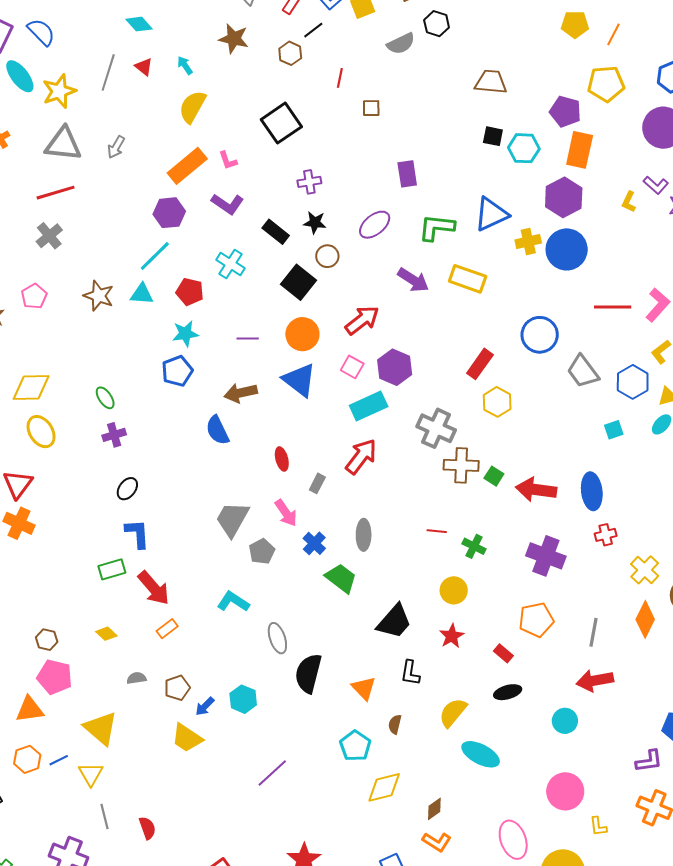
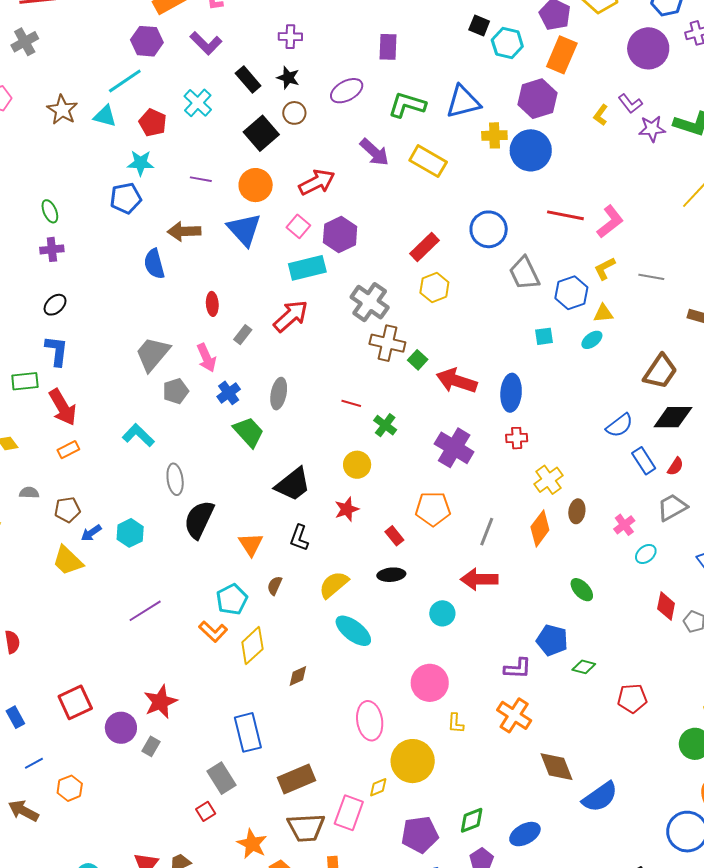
yellow diamond: (384, 787) -> (252, 646), turned -39
orange L-shape: (437, 842) -> (213, 631), moved

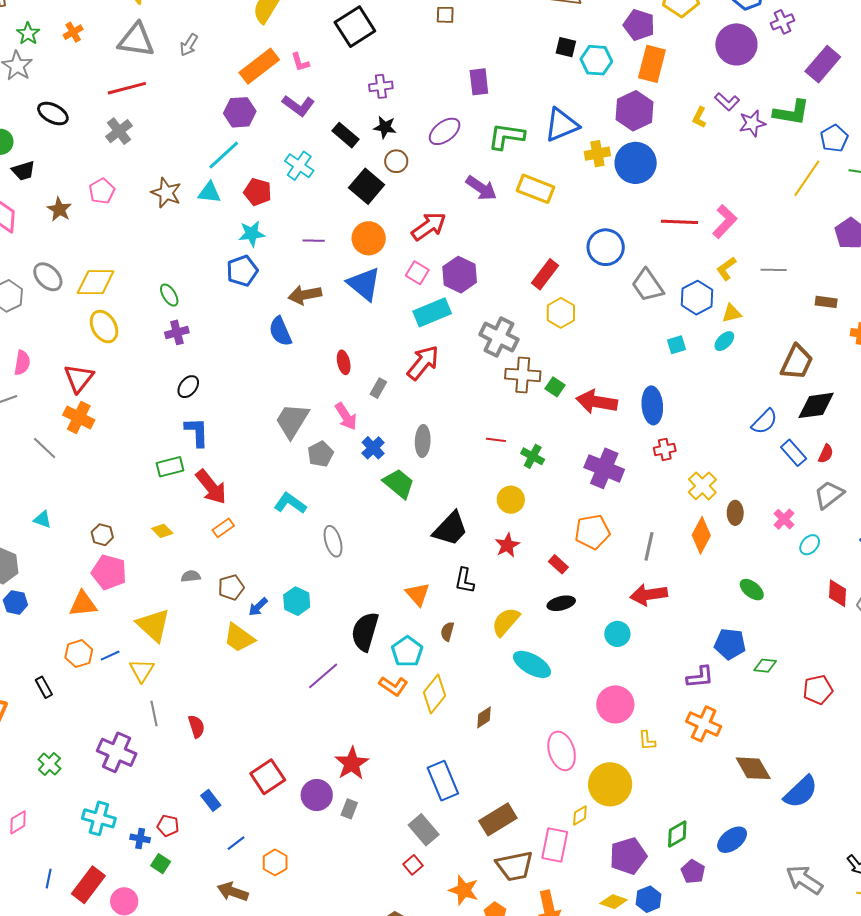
black semicircle: (199, 520) -> (365, 632), moved

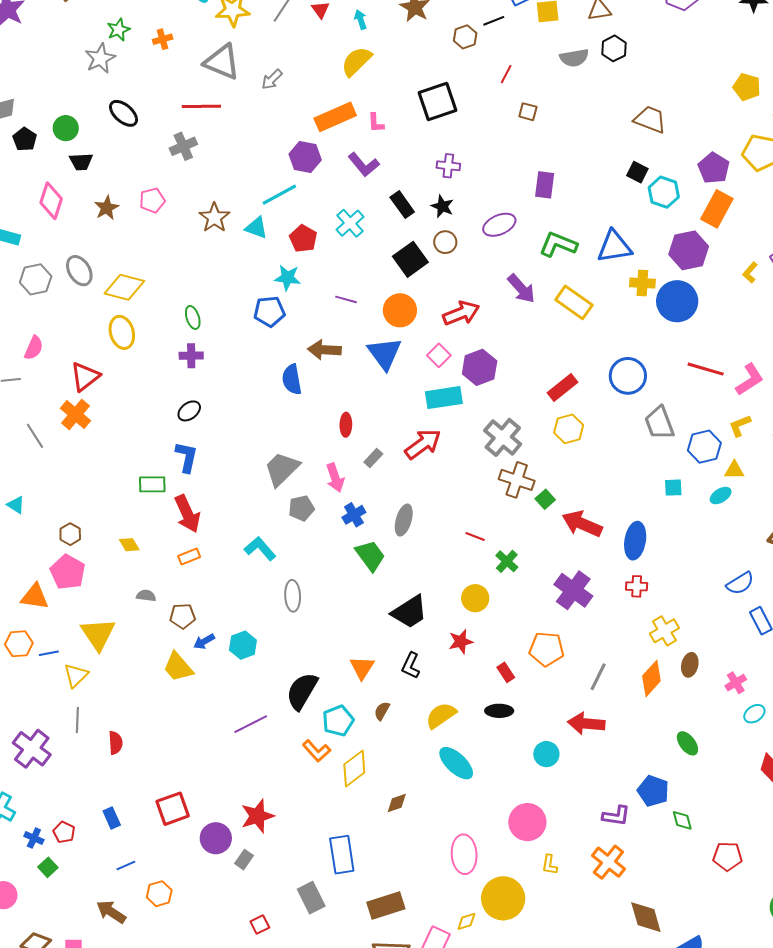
green diamond: (765, 666) -> (682, 820), turned 55
red square: (413, 865) -> (260, 925), moved

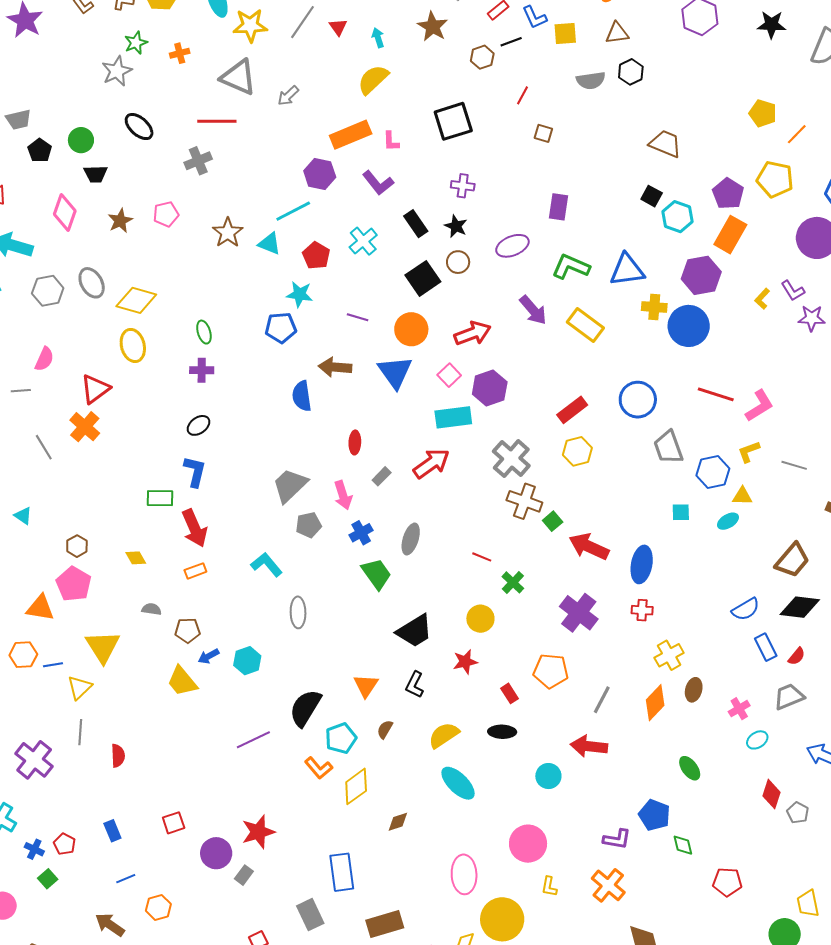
red square: (173, 809) -> (174, 823), size x0.7

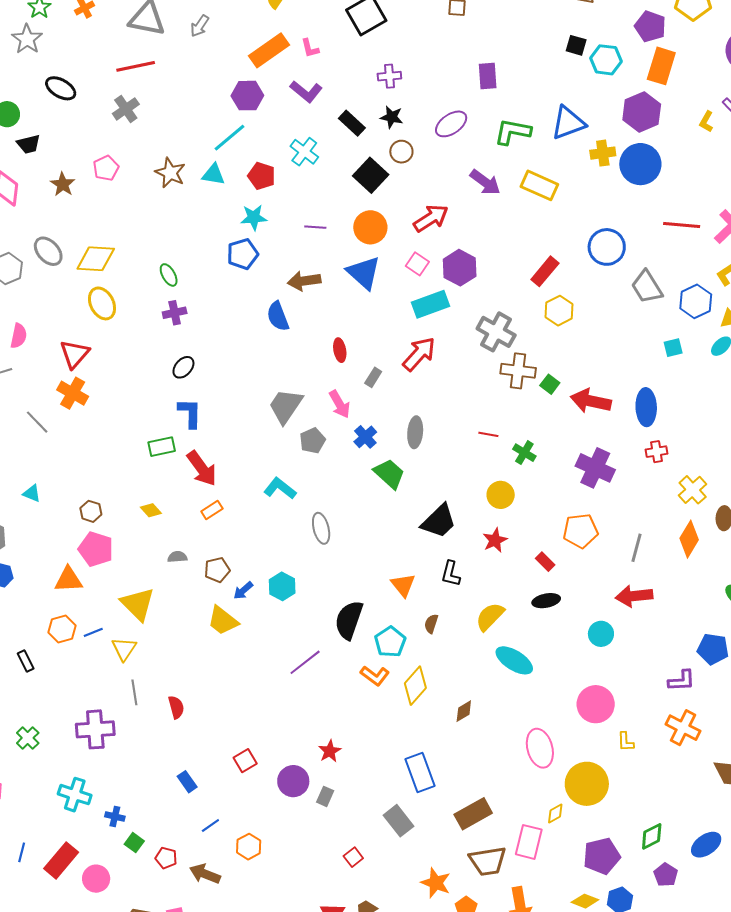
purple cross: (34, 760) -> (95, 729), turned -30
red star: (258, 832) -> (330, 751), size x0.7
red pentagon: (65, 844) -> (166, 858), moved

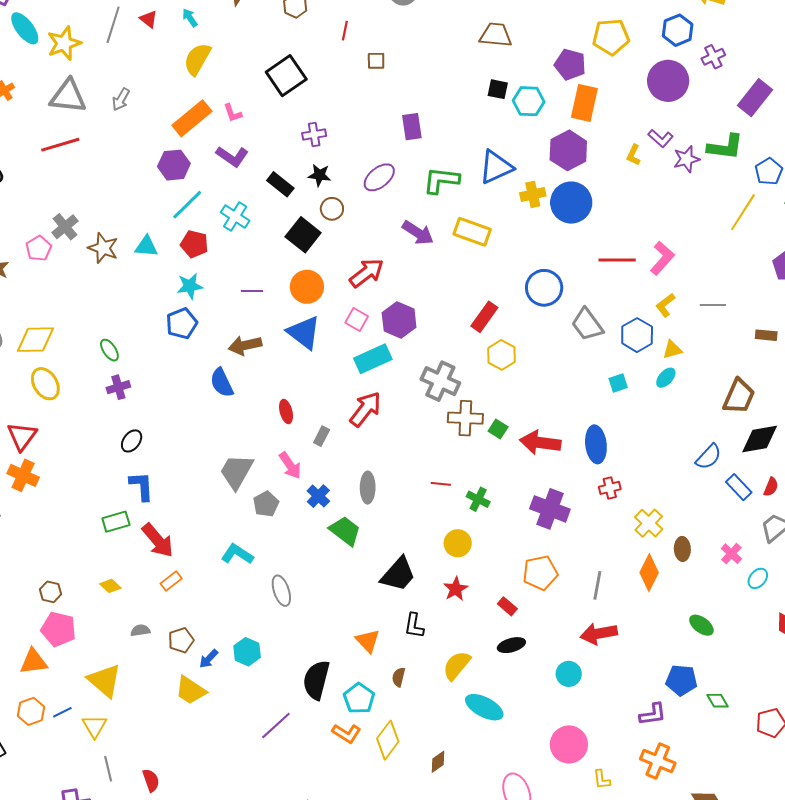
gray cross: (126, 109) -> (65, 227), moved
cyan line: (229, 138) -> (187, 205), moved

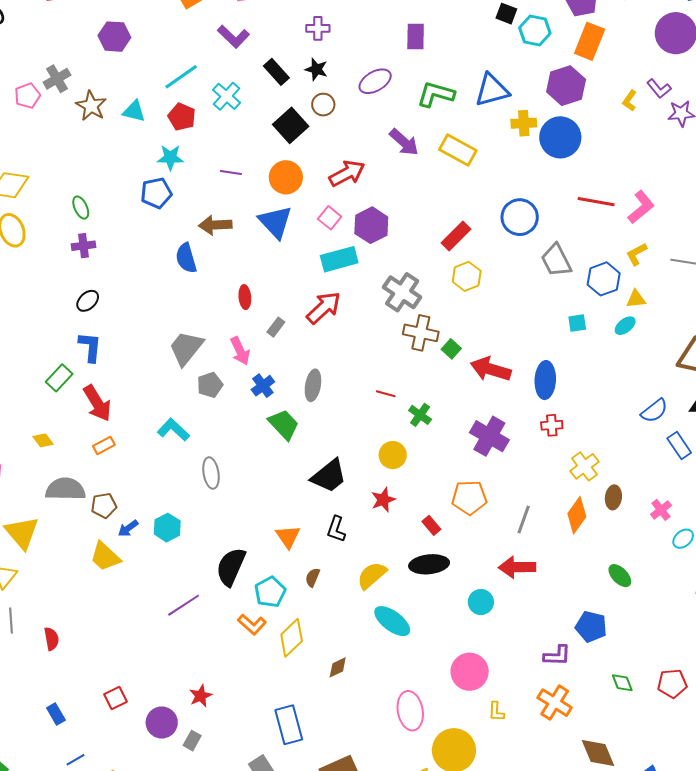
purple hexagon: (174, 165) -> (114, 37), moved
green rectangle: (116, 522) -> (59, 378), turned -40
gray semicircle: (140, 630) -> (65, 489), size x2.0
black ellipse: (511, 645) -> (429, 564), size x1.4
green diamond: (717, 701) -> (622, 683), moved

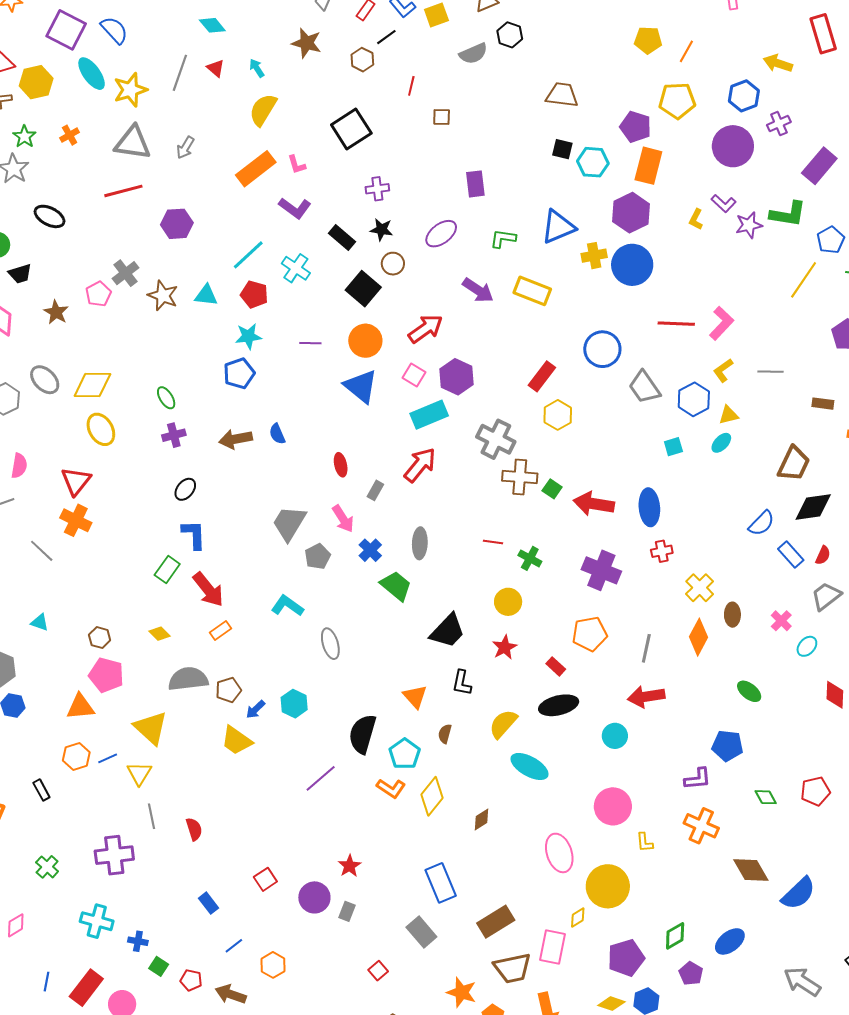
green L-shape: (436, 94) -> (503, 239), size x0.7
brown arrow: (215, 225) -> (236, 439), moved
blue semicircle: (186, 258) -> (277, 434), size x0.7

